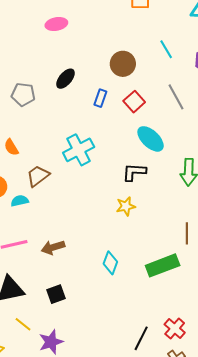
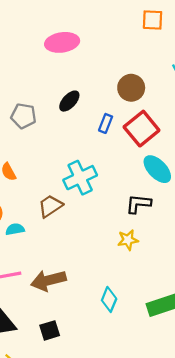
pink ellipse: (56, 24) -> (62, 42), size x1.4
red square: (134, 102) -> (142, 129), size x1.5
brown trapezoid: (38, 176) -> (50, 206), moved
brown arrow: (53, 247) -> (48, 280), size x1.4

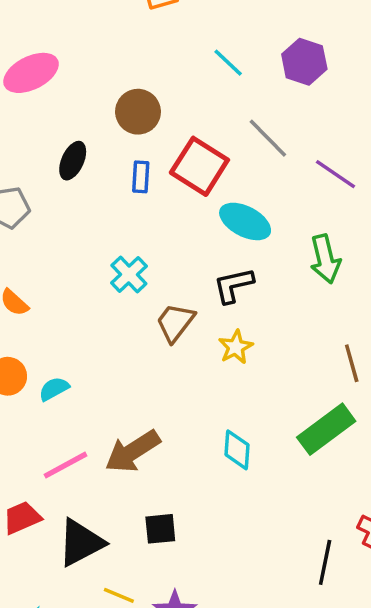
brown circle: (131, 88) -> (138, 112), moved
cyan cross: (80, 178) -> (129, 275), size x0.7
brown trapezoid: (50, 206) -> (175, 323), moved
black square: (50, 330) -> (160, 529), turned 30

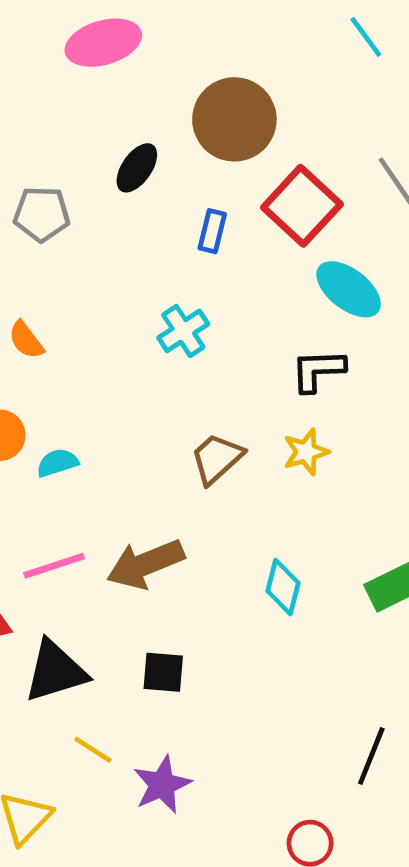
cyan line: (228, 63) -> (366, 37), moved
brown circle: (138, 112) -> (234, 119), size x1.4
blue rectangle: (141, 177) -> (212, 231), moved
brown trapezoid: (175, 323) -> (217, 458), moved

